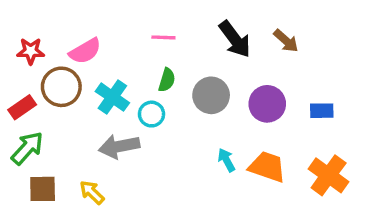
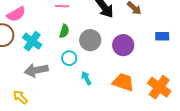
blue rectangle: (322, 111) -> (162, 36), moved
cyan circle: (152, 114) -> (69, 58), moved
cyan arrow: (226, 160) -> (86, 78), moved

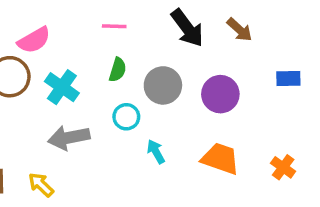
orange cross: (159, 87) -> (283, 167), size x0.6

